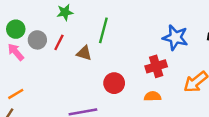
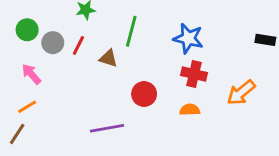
blue star: (175, 38) -> (188, 38), moved
pink arrow: (16, 52) -> (31, 74), moved
red cross: (156, 66) -> (194, 74), turned 30

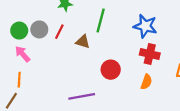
green circle: (27, 30) -> (19, 31), moved
orange line: (27, 107) -> (19, 80), turned -56
orange semicircle: (190, 110) -> (146, 82), turned 112

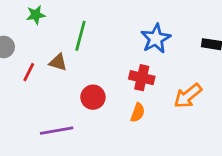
blue star: (145, 26) -> (156, 39), moved, turned 30
red line: (59, 32) -> (29, 72), moved

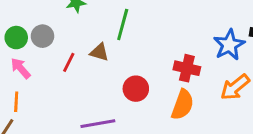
blue star: (156, 39) -> (229, 45), moved
orange semicircle: (138, 113) -> (182, 105), size x1.5

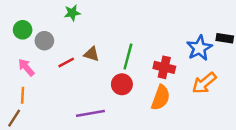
green line: (123, 24) -> (128, 56), moved
green circle: (16, 38) -> (23, 30), moved
red line: (69, 62) -> (66, 63), turned 35

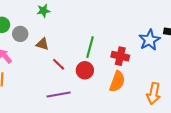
brown triangle: (92, 54) -> (42, 44), moved
red line: (66, 63) -> (59, 64), moved, turned 72
orange arrow: (204, 83) -> (154, 94), moved, turned -40

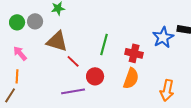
gray circle: (20, 34) -> (35, 21), moved
brown triangle: (42, 44) -> (57, 41), size x1.6
red circle: (85, 70) -> (95, 76), moved

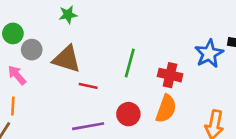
gray circle: (35, 21) -> (32, 50), moved
red line: (73, 61) -> (88, 86), turned -32
red circle: (95, 76) -> (128, 114), moved

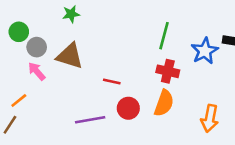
green line: (130, 63) -> (164, 36), moved
pink arrow: (17, 75) -> (37, 71), moved
red line: (88, 86) -> (112, 81), moved
orange line: (13, 106) -> (19, 101), turned 48

